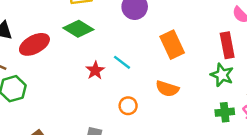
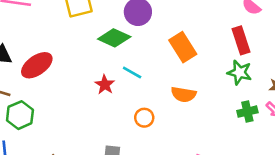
green diamond: (78, 29) -> (114, 38), moved

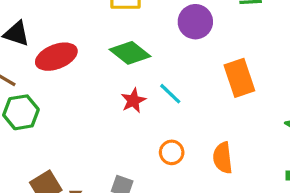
green diamond: (114, 38) -> (130, 53), moved
orange semicircle: (183, 94) -> (223, 158), moved, turned 60

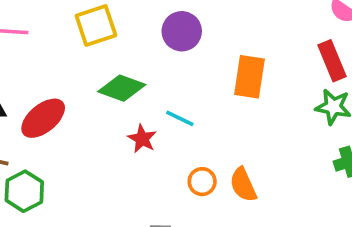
orange rectangle: (239, 78) -> (249, 77), turned 45
orange semicircle: (223, 158) -> (243, 185), moved

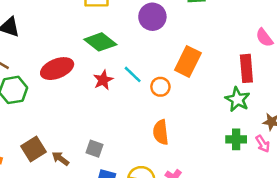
red ellipse: (43, 118) -> (57, 69), moved
orange circle: (202, 182) -> (160, 87), moved

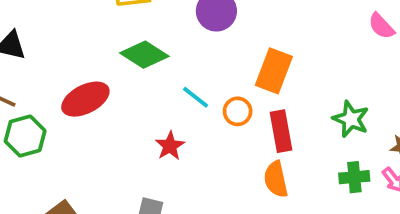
red rectangle: (246, 68) -> (281, 131), moved
red star: (103, 80) -> (170, 146), moved
orange semicircle: (161, 132) -> (276, 179), moved

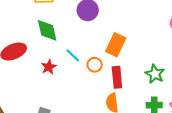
green diamond: (144, 55) -> (47, 30), turned 40
red star: (170, 146) -> (49, 67), moved

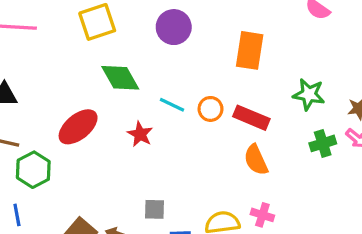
orange rectangle: (116, 45) -> (250, 50), moved
red rectangle: (117, 77) -> (251, 118), turned -45

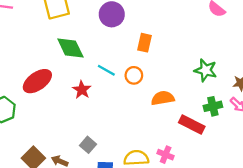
orange rectangle: (250, 50) -> (145, 43), moved, size x0.7
red rectangle: (251, 118) -> (192, 124), moved
orange semicircle: (256, 160) -> (163, 98), moved, turned 100
gray square: (155, 209) -> (88, 145), turned 35

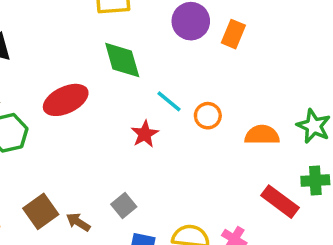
orange rectangle: (145, 43) -> (233, 34), moved
red star: (82, 90) -> (145, 134), moved
orange semicircle: (163, 98) -> (262, 135), moved

